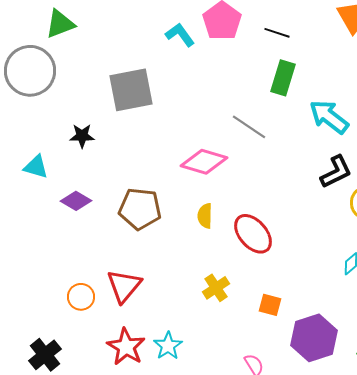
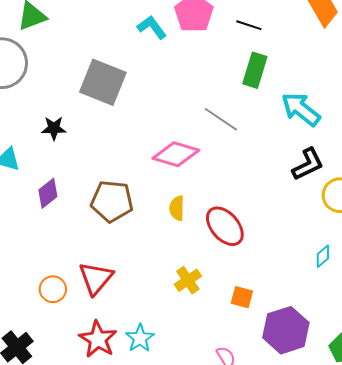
gray square: (131, 90) -> (103, 82), turned 33
purple diamond: (76, 201) -> (48, 193), turned -68

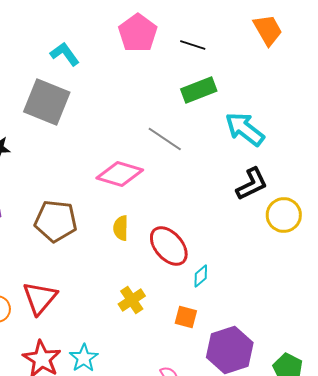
cyan L-shape: (152, 27) -> (65, 54), moved
green rectangle: (255, 70) -> (199, 90), turned 52
cyan diamond: (323, 256) -> (201, 276), moved

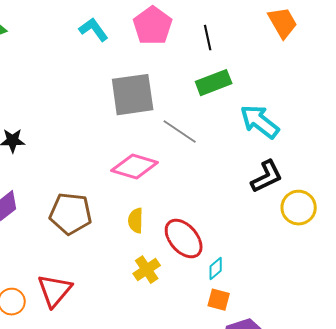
black line: (193, 45) -> (208, 38), turned 60
cyan L-shape: (65, 54) -> (94, 30), moved
gray square: (47, 102) -> (133, 95), moved, turned -30
yellow cross: (132, 300) -> (147, 270), moved
orange square: (186, 317) -> (219, 300), moved

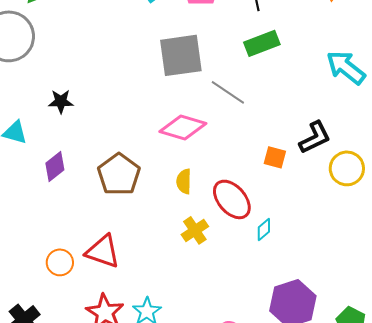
cyan arrow: (260, 122) -> (346, 67), moved
brown pentagon: (71, 214) -> (119, 174), turned 30
red triangle: (55, 291) -> (103, 251), turned -51
orange square: (219, 300) -> (275, 157), moved

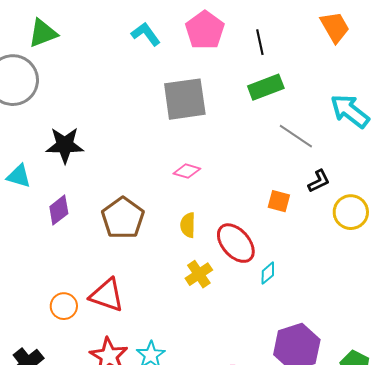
gray line: (228, 92) -> (296, 136), moved
black star: (61, 101) -> (65, 145), size x1.5
pink diamond: (183, 127) -> (187, 171), size x0.6
black L-shape: (315, 137) -> (319, 181), size x0.7

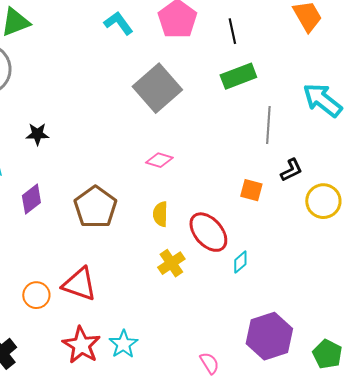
gray square: (185, 99) -> (157, 88), turned -33
gray line: (296, 136) -> (268, 125), turned 60
black star: (65, 145) -> (37, 134), size x0.6

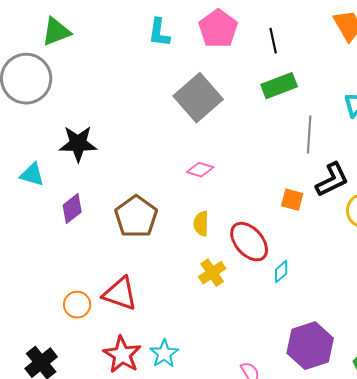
cyan L-shape: (118, 23) -> (159, 33), turned -136
black star: (37, 134) -> (78, 144), size x1.6
black L-shape: (291, 170) -> (332, 180), size x1.5

